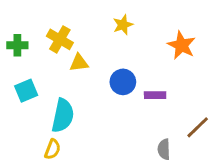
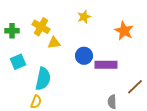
purple rectangle: (155, 95) -> (106, 65), size x1.5

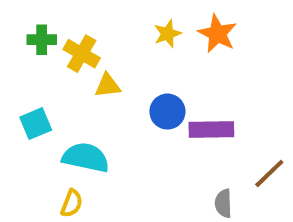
green cross: (12, 31) -> (42, 40), moved
orange star: (124, 31) -> (217, 34), moved
cyan semicircle: (43, 79) -> (86, 157), turned -90

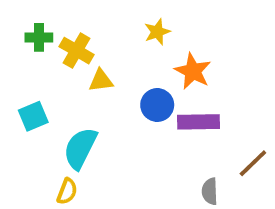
orange star: (217, 34) -> (193, 71), moved
cyan semicircle: (86, 157) -> (80, 148), turned -75

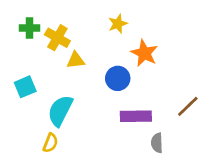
purple rectangle: (199, 122) -> (136, 116), moved
brown line: (253, 163) -> (188, 106), moved

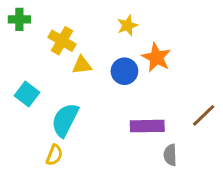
green cross: (29, 28) -> (19, 19), moved
blue circle: (118, 78) -> (124, 71), moved
cyan square: (25, 87) -> (27, 94), turned -30

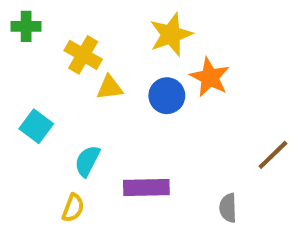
yellow star: (127, 26) -> (171, 34), size x1.5
cyan semicircle: (65, 120) -> (87, 161), size x0.7
purple rectangle: (147, 126) -> (146, 188), moved

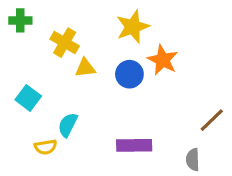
purple rectangle: (146, 188) -> (134, 145), moved
yellow semicircle: (73, 208) -> (46, 147), moved, turned 60
gray semicircle: (228, 208) -> (193, 160), moved

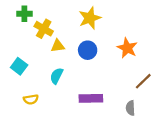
green cross: (20, 20) -> (24, 14), moved
orange star: (163, 60) -> (127, 48), moved
cyan semicircle: (68, 125) -> (57, 76), moved

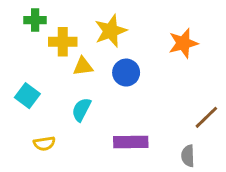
yellow star: (90, 18) -> (111, 31), moved
yellow cross: (44, 29) -> (63, 42), turned -30
orange star: (127, 48) -> (183, 43), moved, turned 30

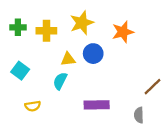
green cross: (35, 20) -> (18, 27), moved
orange star: (183, 43) -> (123, 32), moved
yellow triangle: (83, 66) -> (68, 59), moved

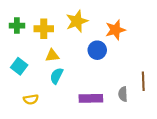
blue circle: (93, 54) -> (97, 50), moved
yellow triangle: (68, 59) -> (52, 56), moved
brown line: (153, 87) -> (143, 81), turned -48
gray semicircle: (139, 115) -> (123, 94), moved

